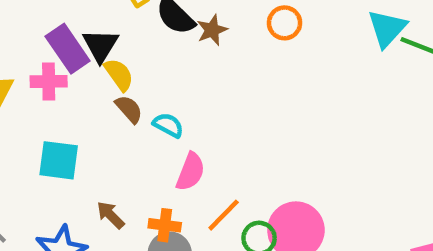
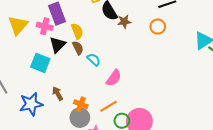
black triangle: (101, 45) -> (58, 45), moved
pink semicircle: (190, 172) -> (114, 78), moved

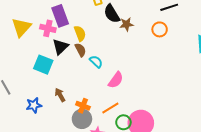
blue star: (31, 104) -> (34, 105), size x0.7

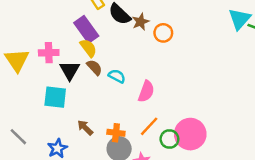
purple rectangle: (60, 16) -> (86, 29), moved
orange circle: (160, 29) -> (163, 33), moved

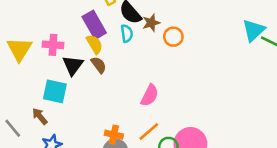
cyan semicircle: (117, 76) -> (127, 33), moved, turned 49
brown arrow: (85, 128) -> (40, 116), moved

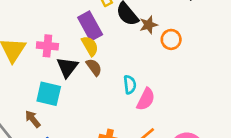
cyan semicircle: (127, 33) -> (130, 85), moved

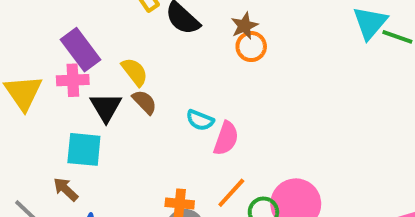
brown star: (149, 25) -> (244, 26), moved
purple rectangle: (90, 26) -> (80, 50), moved
cyan semicircle: (130, 85) -> (200, 120), turned 126

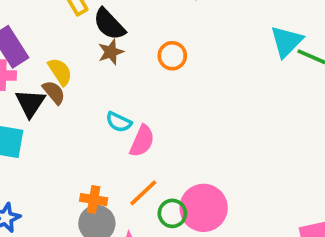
brown star: (244, 26) -> (111, 52), moved
brown semicircle: (145, 102) -> (54, 92), moved

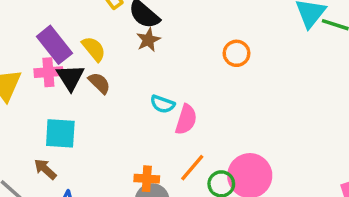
orange circle: (172, 56) -> (237, 53), moved
yellow semicircle: (60, 72) -> (94, 49), moved
black triangle: (30, 103) -> (70, 77), moved

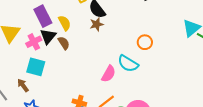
pink cross: (48, 72) -> (34, 42), moved, turned -35
cyan semicircle: (162, 104) -> (128, 64), moved, size x1.5

